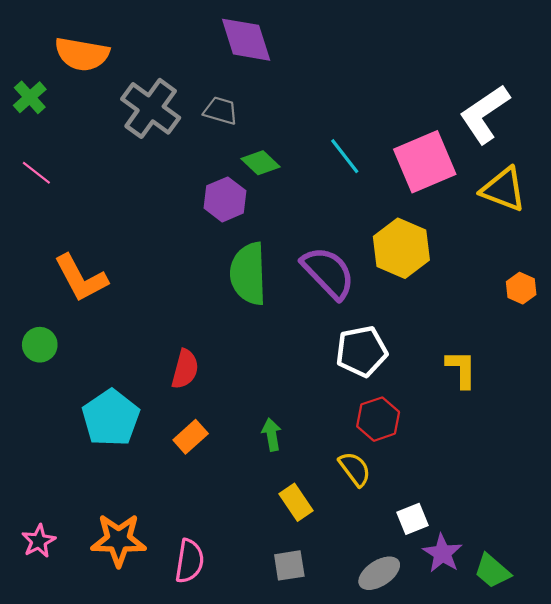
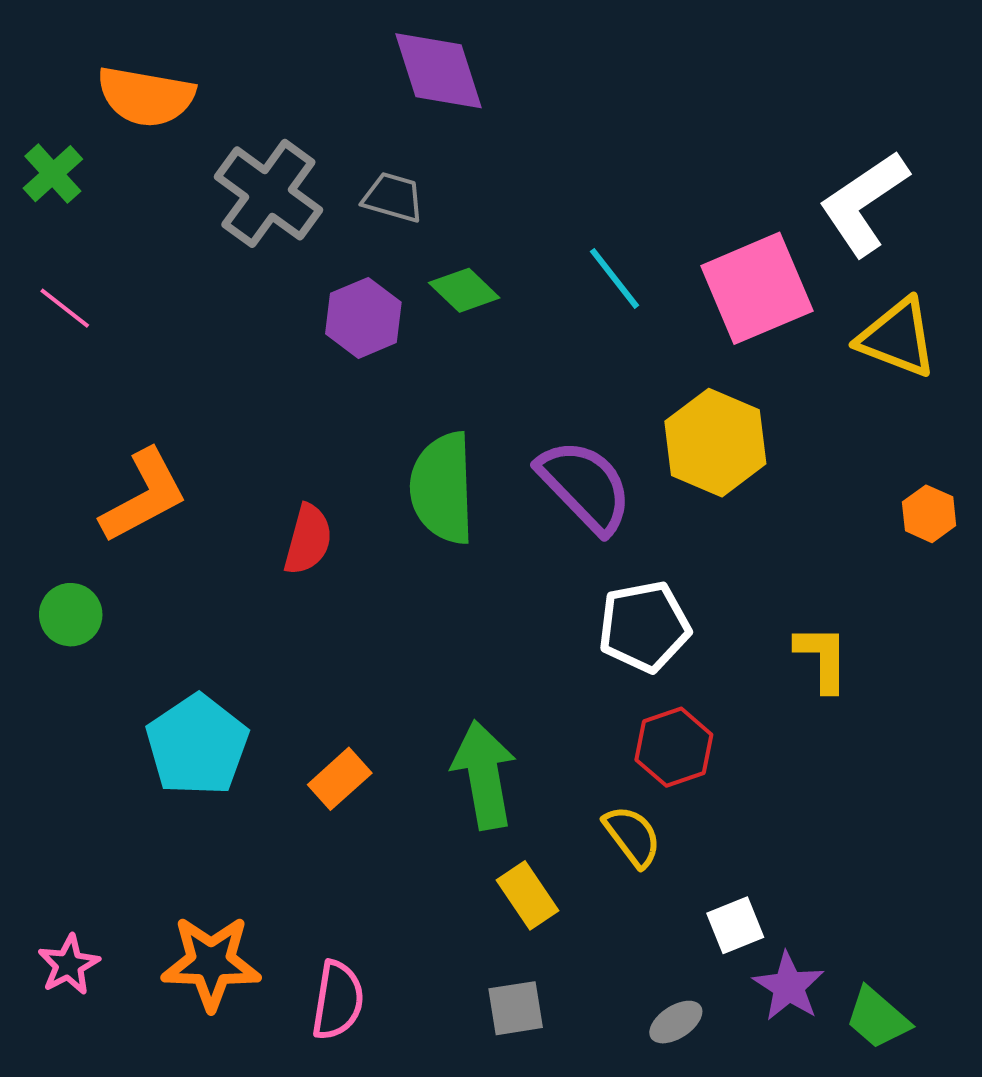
purple hexagon: (225, 199) -> (363, 318), moved
orange L-shape: (81, 278) -> (144, 496), turned -90
red semicircle: (185, 369) -> (308, 539), moved
green arrow: (272, 435) -> (484, 775), size x1.8
gray ellipse: (379, 573) -> (676, 1022), size x0.7

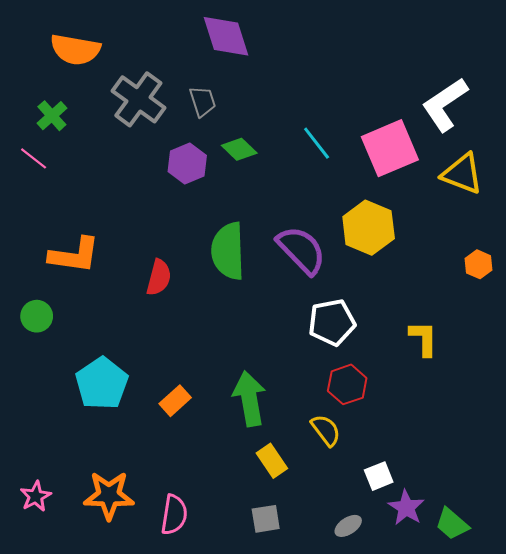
green cross: (53, 174) -> (52, 116), moved
gray trapezoid: (393, 197) -> (203, 101), turned 56
orange L-shape: (144, 496) -> (74, 255), turned 36

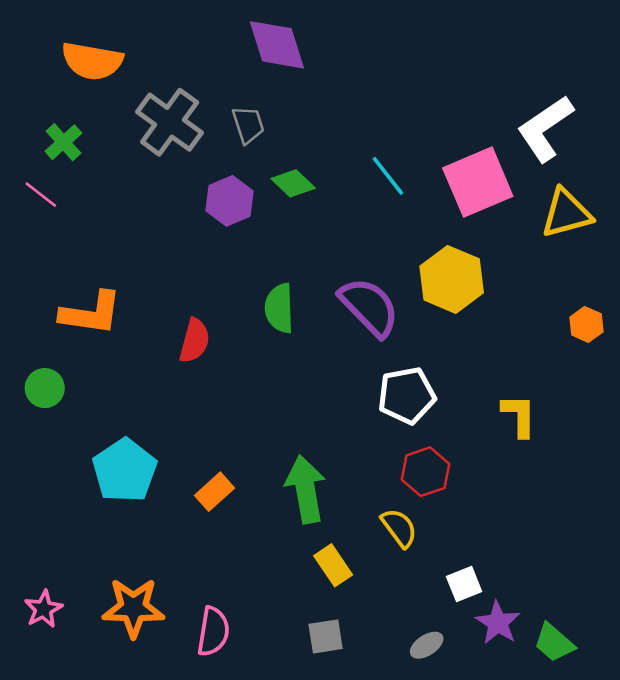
yellow triangle: (462, 174) -> (566, 213), turned -36
green semicircle: (228, 251) -> (279, 308), size x0.7

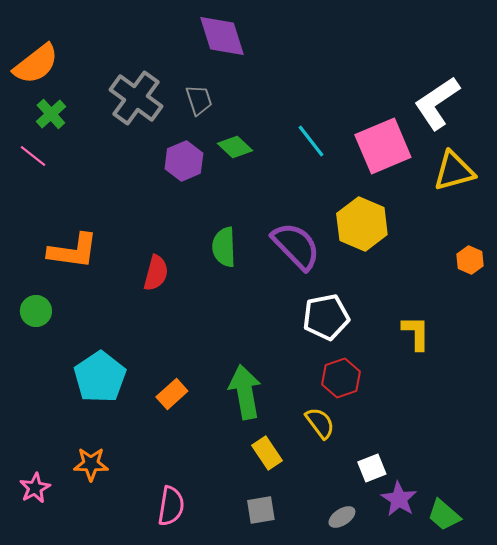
orange semicircle: (92, 61) -> (36, 64), moved, turned -48
orange star: (133, 608) -> (91, 464), moved, size x0.7

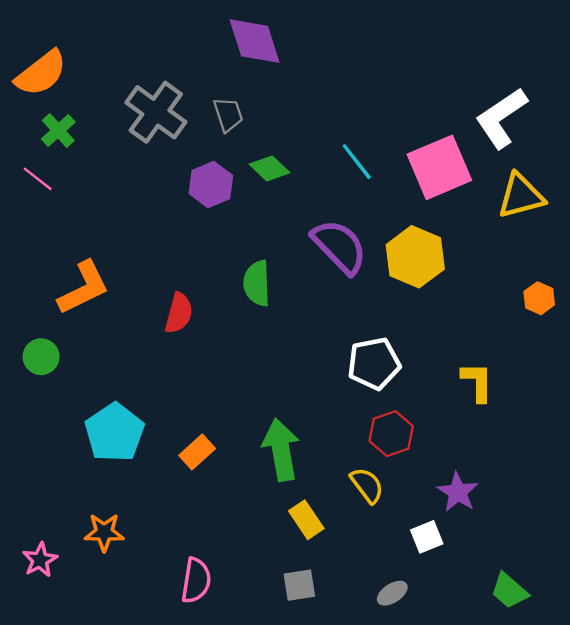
purple semicircle: (296, 246) -> (339, 247), moved
orange L-shape: (73, 251) -> (84, 288), turned -34
purple star: (399, 499) -> (458, 492), moved

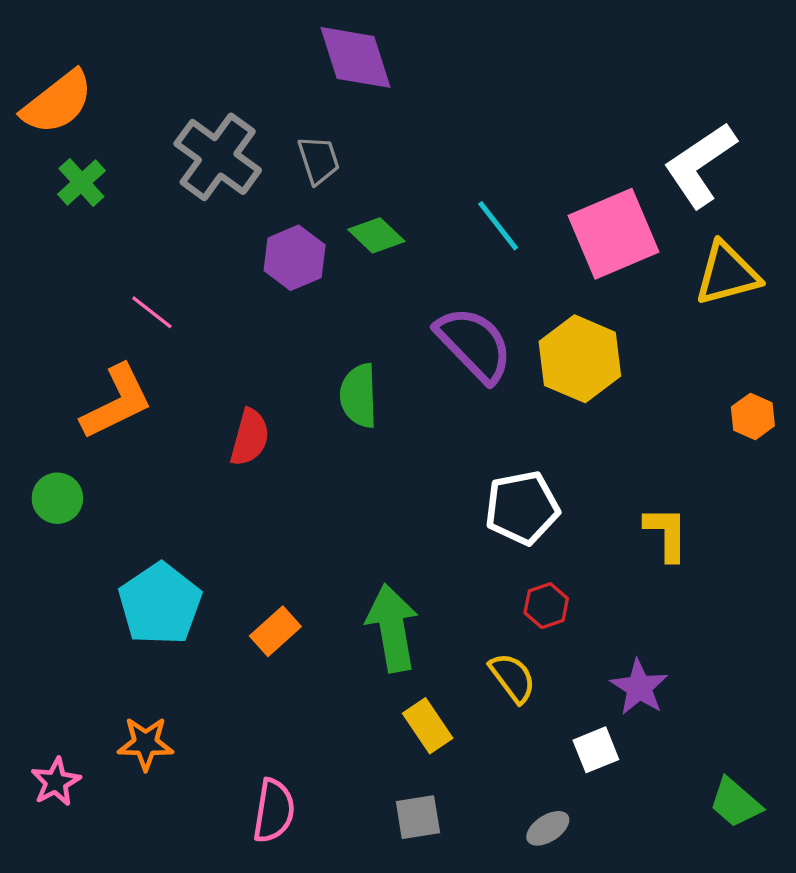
pink line: (38, 179) -> (152, 312), moved
red hexagon: (391, 434) -> (546, 606), size x0.7
green trapezoid: (509, 591) -> (735, 803), moved

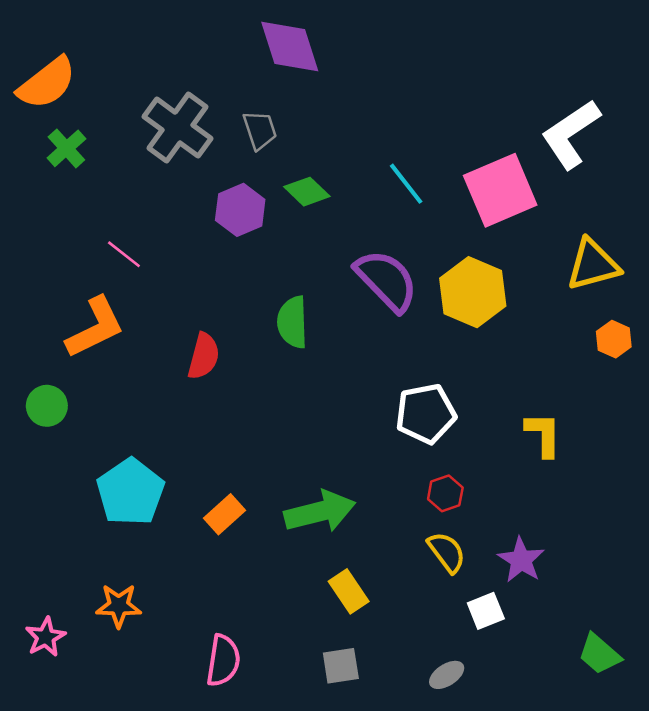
yellow triangle: (727, 274) -> (593, 265), moved
green arrow: (392, 628) -> (320, 512), turned 86
yellow semicircle: (513, 678) -> (447, 552), moved

